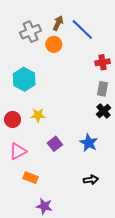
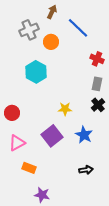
brown arrow: (58, 23) -> (52, 12), moved
red cross: (102, 62) -> (97, 59), turned 32
cyan hexagon: (24, 79) -> (36, 72), moved
yellow star: (38, 115) -> (65, 109), moved
purple square: (55, 144) -> (52, 136), size x1.5

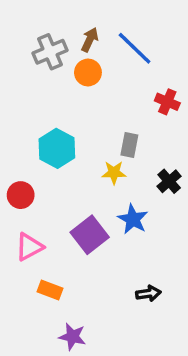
brown arrow: (52, 12) -> (90, 40), moved
cyan hexagon: (36, 72) -> (57, 148), moved
gray rectangle: (97, 84) -> (129, 145), moved
yellow star: (65, 109) -> (114, 173), moved
blue star: (84, 135) -> (133, 219), moved

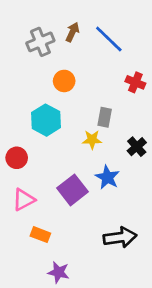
orange circle: (88, 73) -> (64, 81), moved
black arrow: (148, 293) -> (120, 237), size x1.6

